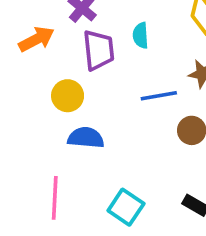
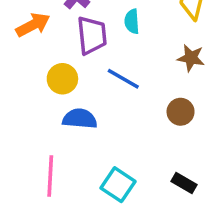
blue line: (159, 96) -> (123, 79), moved, turned 40

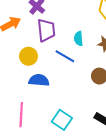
cyan semicircle: (132, 21) -> (79, 39), moved

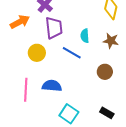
blue semicircle: (39, 80) -> (52, 86), moved
pink line: (21, 115) -> (26, 90), moved

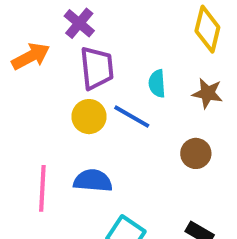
yellow circle: (37, 53) -> (89, 117), moved

